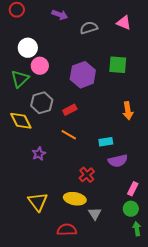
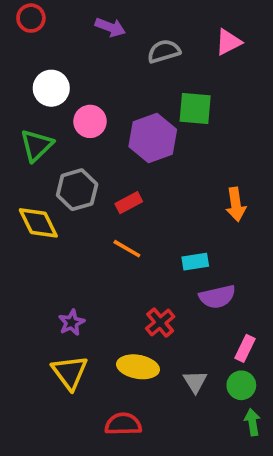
pink triangle: (124, 23) -> (228, 42), turned -49
green square: (118, 65) -> (195, 108), moved
pink circle: (40, 66) -> (90, 121), moved
purple star: (39, 154) -> (72, 323), moved
gray triangle: (95, 214) -> (195, 382), moved

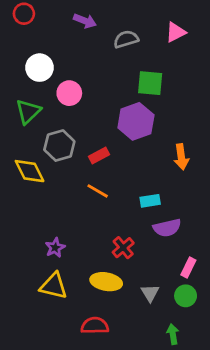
purple hexagon: (153, 138) -> (136, 121), moved
yellow triangle: (70, 372) -> (54, 286), turned -40
green arrow: (252, 422) -> (173, 334), moved

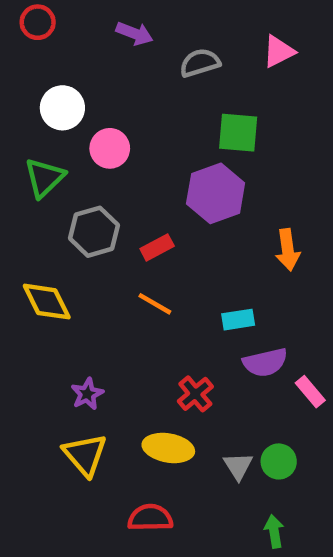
yellow diamond: (30, 171) -> (47, 302), moved
pink rectangle: (188, 267) -> (310, 392), moved, turned -66
yellow triangle: (54, 286) -> (85, 455), turned 36
green circle: (186, 296) -> (279, 461), moved

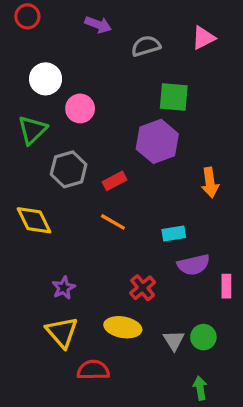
pink rectangle: (310, 392) -> (226, 286), turned 40
red semicircle: (150, 518) -> (93, 370), moved

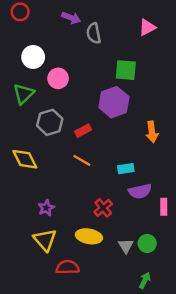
gray semicircle: (146, 46) -> (94, 33), moved, turned -84
green arrow: (200, 388) -> (145, 280), turned 35

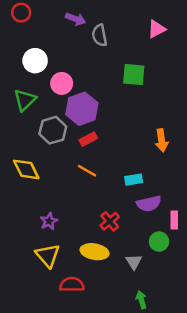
purple hexagon: (114, 102) -> (82, 109), moved
green circle: (147, 243) -> (159, 242), moved
green arrow: (145, 280) -> (141, 300), moved, turned -42

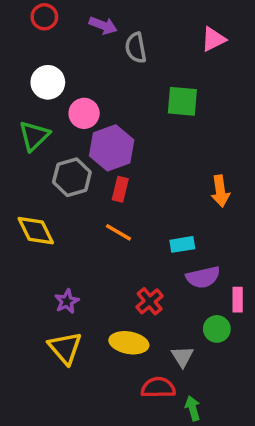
red circle: (21, 13) -> (44, 17), moved
red rectangle: (88, 139) -> (120, 189), turned -48
red semicircle: (72, 285) -> (158, 388), moved

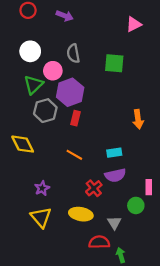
gray semicircle: (136, 48) -> (73, 53), moved
green triangle: (34, 136) -> (33, 85), moved
orange line: (119, 232) -> (74, 155), moved
purple semicircle: (203, 277) -> (115, 175), moved

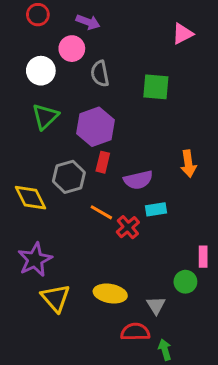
pink circle: (53, 71) -> (72, 49), moved
gray hexagon: (45, 111) -> (69, 177), moved
purple semicircle: (115, 175) -> (138, 180), moved
purple star: (42, 188) -> (35, 260), moved, size x1.6
red cross: (94, 188) -> (128, 227), moved

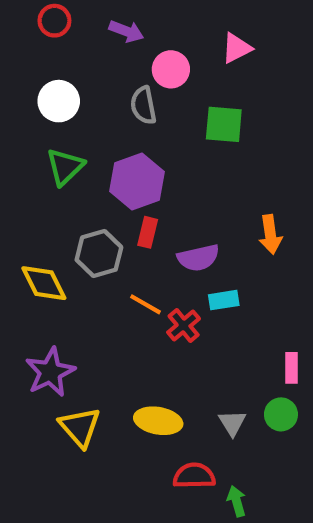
pink triangle: (182, 34) -> (237, 48), moved
pink circle: (72, 49) -> (171, 69), moved
green circle: (185, 282) -> (281, 414), moved
gray triangle: (156, 305) -> (232, 423), moved

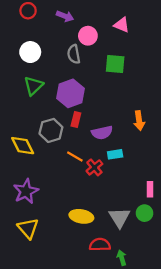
pink triangle: (237, 48) -> (122, 25), turned 49
gray triangle: (232, 423) -> (119, 217), size x1.5
yellow triangle: (80, 427) -> (28, 228), moved

